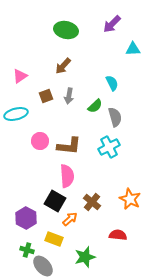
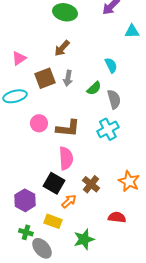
brown square: (46, 96) -> (45, 78), size x1.5

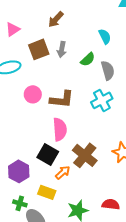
brown cross: (91, 184) -> (85, 155), size x1.4
red semicircle: (117, 217) -> (111, 204), moved

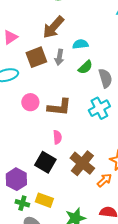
brown arrow: (56, 19) -> (53, 27), size x1.4
cyan semicircle: (105, 36) -> (80, 44), moved, turned -70
pink semicircle: (60, 129) -> (57, 137), size x0.6
orange arrow: (63, 172) -> (104, 180), moved
green cross: (20, 203) -> (22, 203), moved

